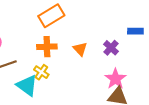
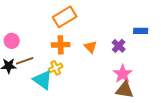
yellow cross: (41, 72) -> (56, 68), turned 32

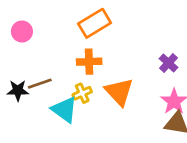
pink circle: (12, 41) -> (22, 32), moved
orange triangle: (91, 47) -> (119, 92), moved, size x1.6

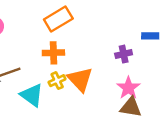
purple cross: (169, 63) -> (124, 54), turned 35
yellow cross: (82, 93) -> (57, 81), moved

